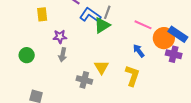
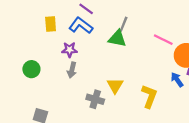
blue L-shape: (90, 15) -> (81, 25), moved
green triangle: (102, 25) -> (117, 39), turned 42
blue arrow: (139, 51) -> (177, 80), moved

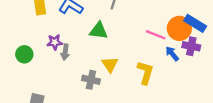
green triangle: (117, 39) -> (99, 31), moved
pink line: (163, 40) -> (156, 35), moved
purple star: (70, 50) -> (55, 42), moved

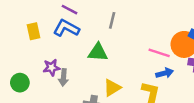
blue arrow: (172, 54) -> (165, 73), moved, turned 119
yellow triangle: (110, 64) -> (112, 88), turned 36

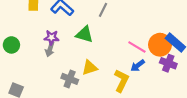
purple star: (52, 68) -> (51, 37), moved
blue arrow: (165, 73) -> (138, 66), turned 144

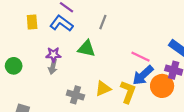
orange circle: (160, 45) -> (162, 86), moved
blue arrow: (138, 66) -> (143, 75), size x1.5
yellow triangle: (90, 68) -> (103, 89), moved

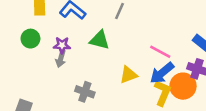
green circle: (14, 66) -> (30, 39), moved
yellow triangle: (103, 89) -> (128, 75), moved
yellow L-shape: (128, 92) -> (163, 93), moved

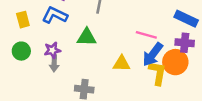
yellow triangle: (128, 75) -> (121, 64), turned 36

